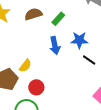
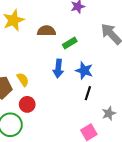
black line: (89, 60) -> (88, 93), turned 56
yellow semicircle: (25, 66) -> (23, 80), turned -88

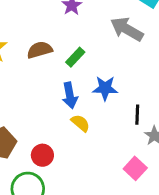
yellow semicircle: (23, 80) -> (80, 123), moved
black line: (88, 93) -> (137, 115), moved

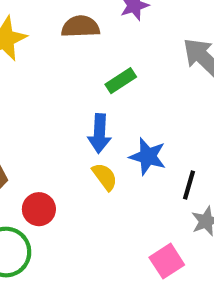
brown semicircle: (40, 50) -> (81, 27), moved
blue star: (105, 88) -> (148, 156), moved

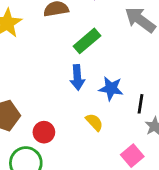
green rectangle: (121, 81) -> (87, 41), size x1.4
yellow semicircle: (105, 177) -> (94, 122), moved

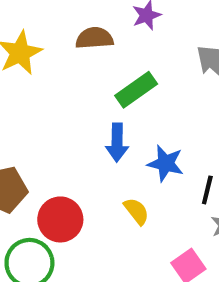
red circle: (44, 132) -> (60, 219), size x1.4

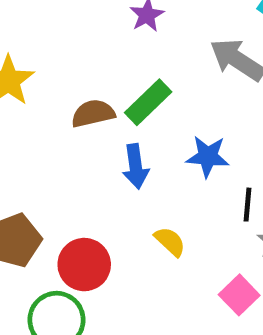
brown semicircle: (94, 38) -> (93, 113), moved
blue star: (166, 163) -> (208, 156), moved

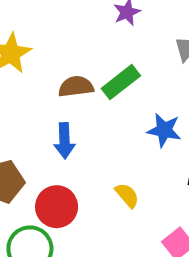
blue arrow: (136, 166) -> (64, 141), moved

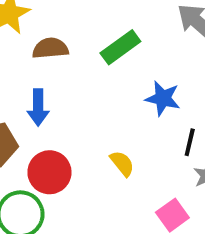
brown semicircle: (76, 87) -> (50, 48), moved
blue arrow: (64, 141) -> (38, 107), moved

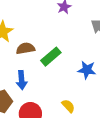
green rectangle: (120, 47) -> (51, 57), moved

